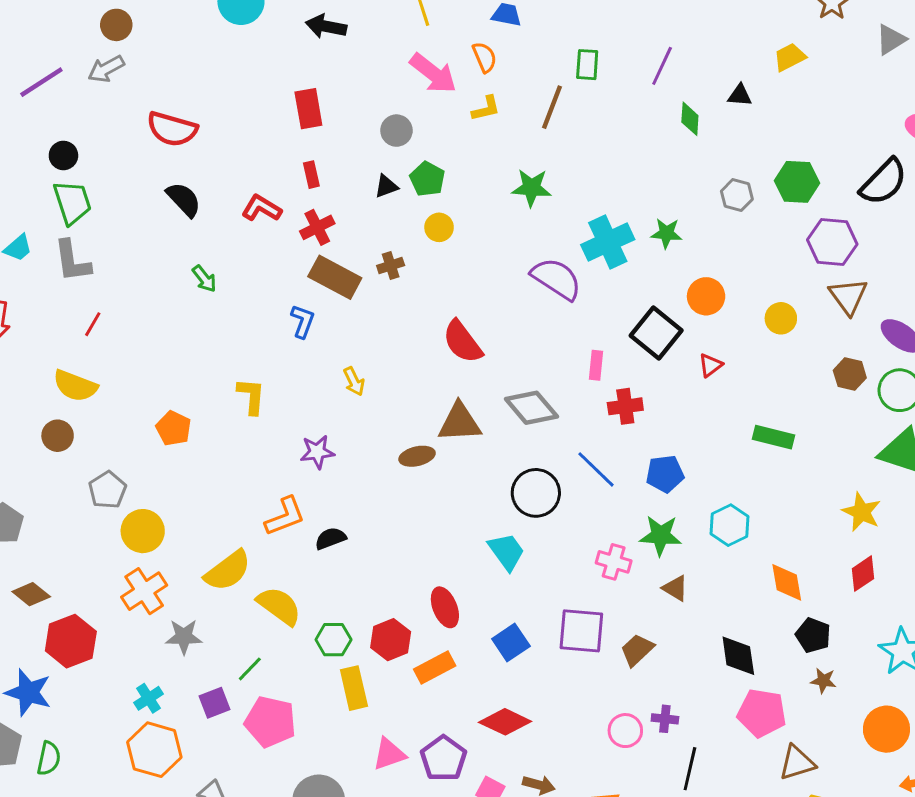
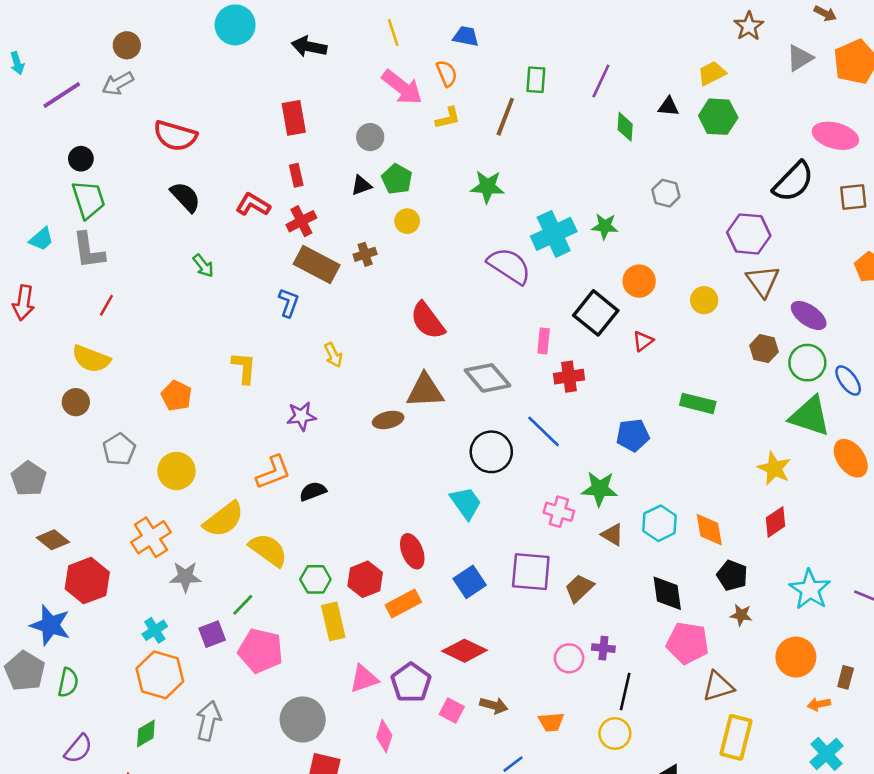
green hexagon: (797, 182) -> (718, 117), moved
blue pentagon: (665, 474) -> (633, 435), moved
cyan hexagon: (730, 525) -> (660, 523), moved
yellow circle: (143, 531) -> (176, 471), moved

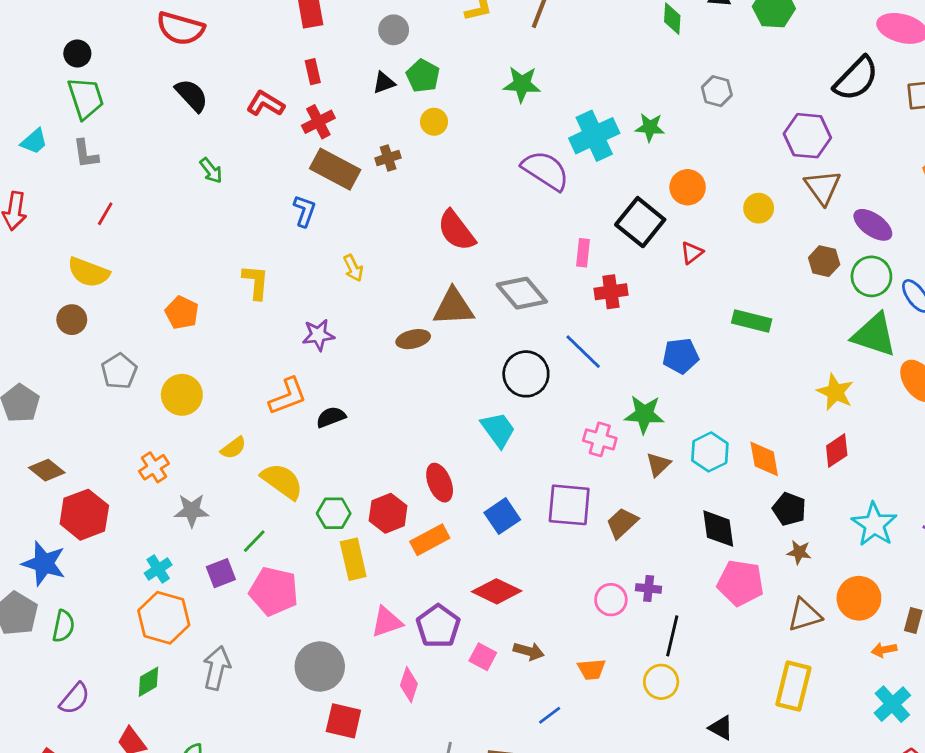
gray L-shape: (89, 250) -> (86, 154), size x0.7
yellow semicircle: (224, 519) -> (233, 448), size x0.6
brown triangle: (612, 535) -> (658, 464), turned 45
orange cross: (151, 537) -> (154, 467), size x0.7
brown triangle: (718, 686) -> (805, 615), moved

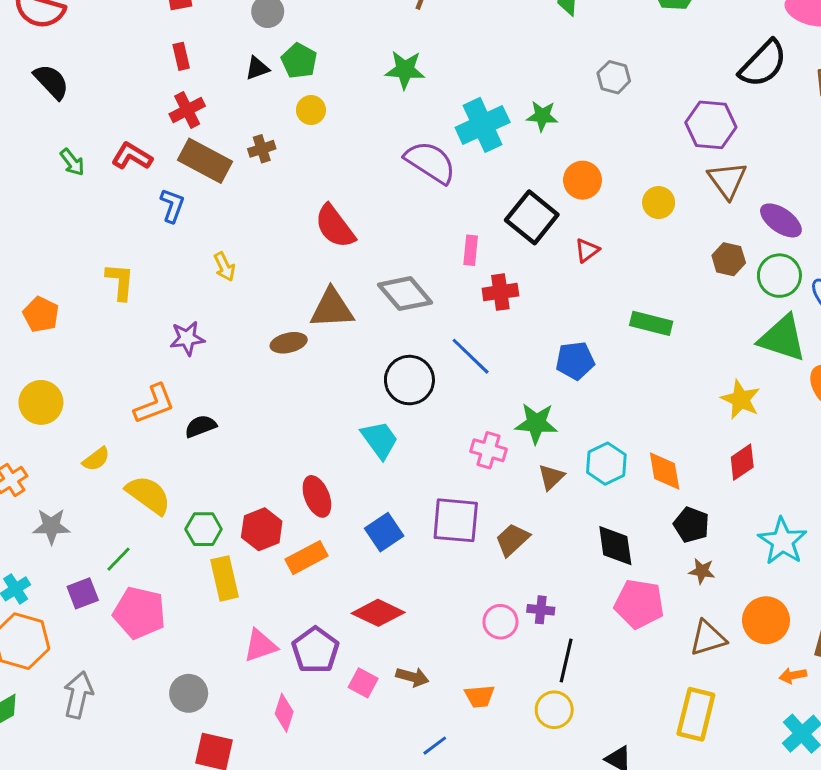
red L-shape: (265, 104) -> (132, 156), moved
gray circle: (320, 667) -> (189, 693), size x0.7

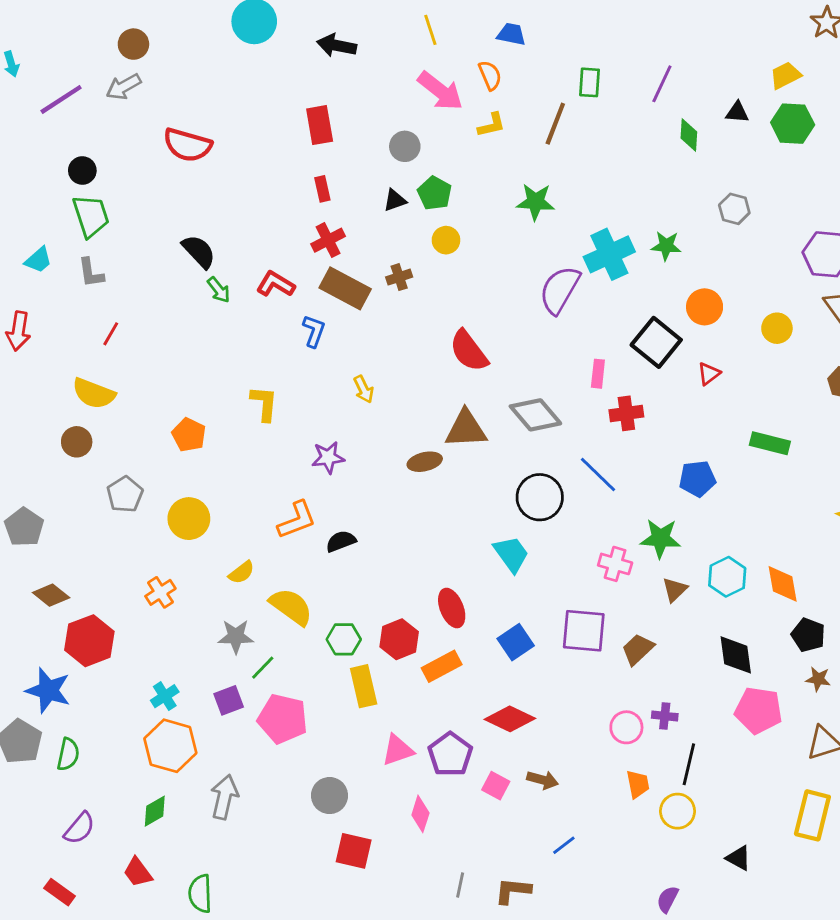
black semicircle: (51, 82) -> (199, 251), moved
purple semicircle: (430, 162) -> (560, 290), turned -93
gray star: (51, 526) -> (236, 636), moved
orange trapezoid: (480, 696) -> (638, 784), moved, turned -96

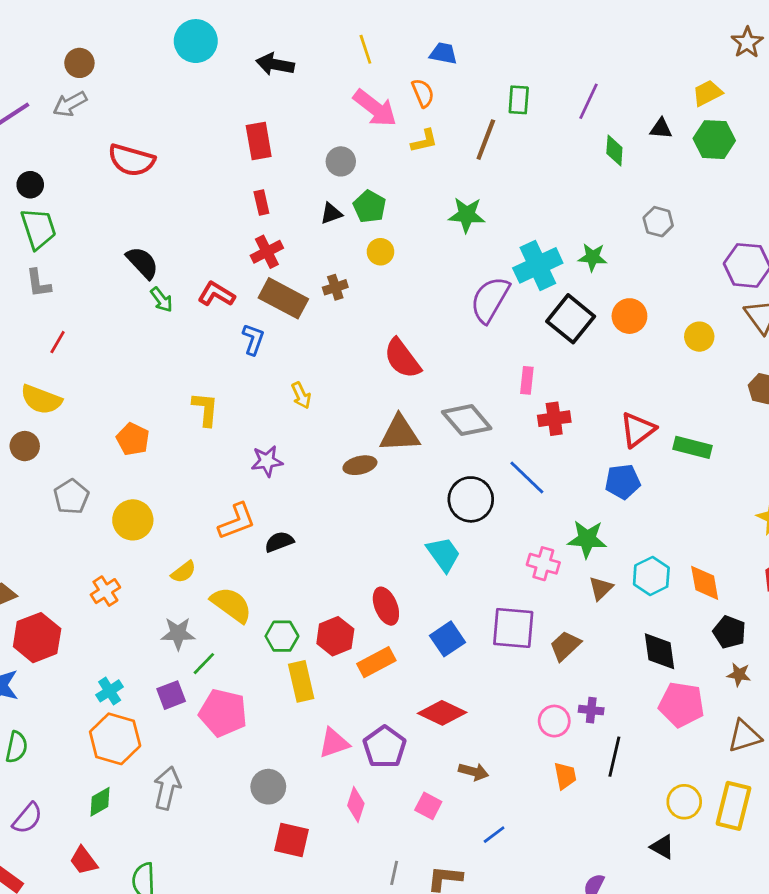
black square: (656, 342) -> (571, 319), moved
red triangle: (709, 374) -> (638, 430), moved, size x1.6
pink square: (496, 786) -> (428, 806), moved
yellow circle: (678, 811) -> (684, 802), moved

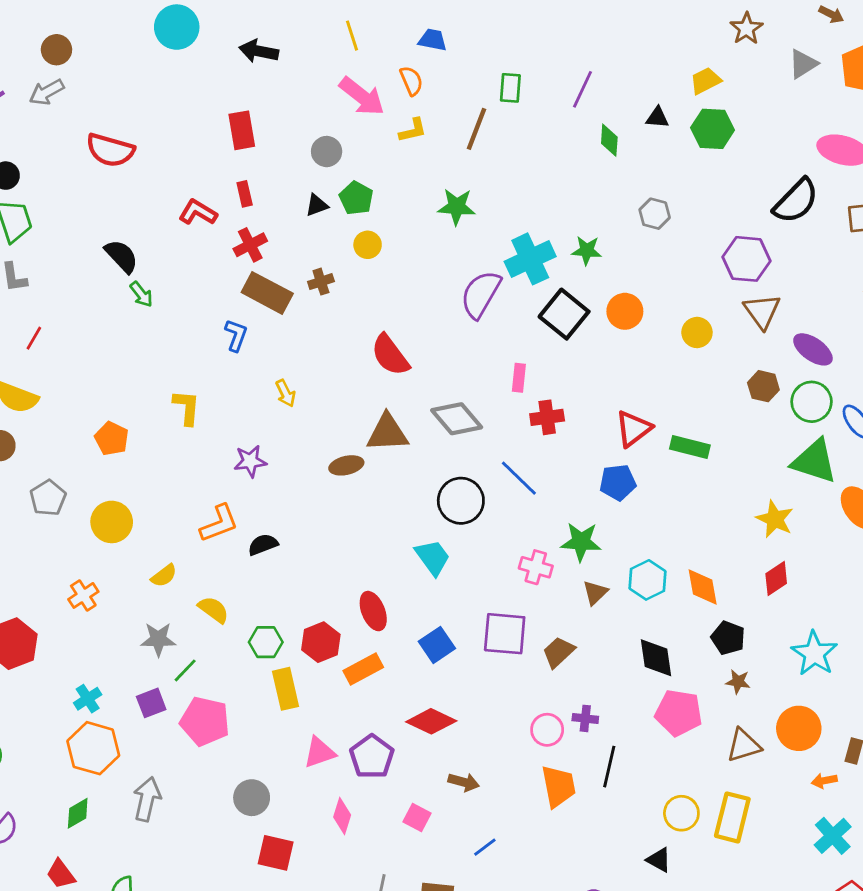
red L-shape: (216, 294) -> (198, 212), moved
yellow semicircle: (231, 605) -> (213, 610), size x0.7
orange trapezoid: (565, 776) -> (558, 786), size x1.5

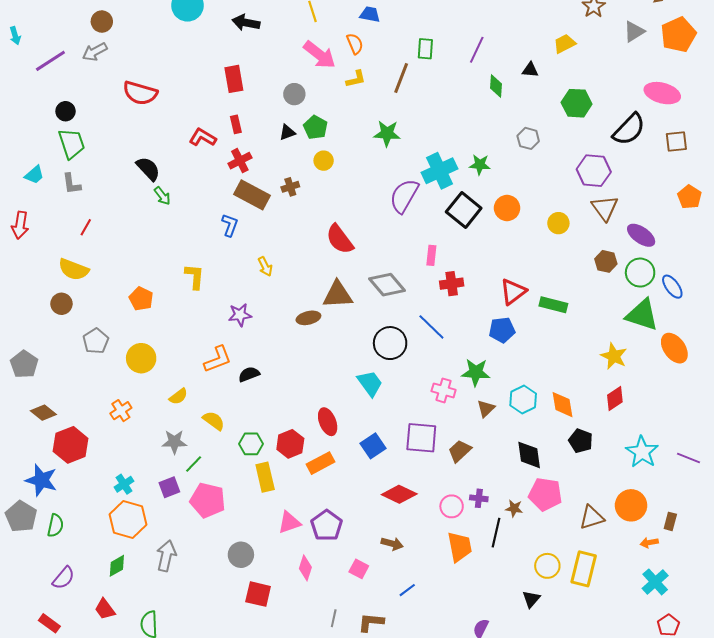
green hexagon: (713, 129) -> (577, 103), moved
brown star: (738, 682) -> (514, 508), moved
red diamond: (431, 721) -> (399, 494), moved
black triangle: (659, 860) -> (531, 599), turned 42

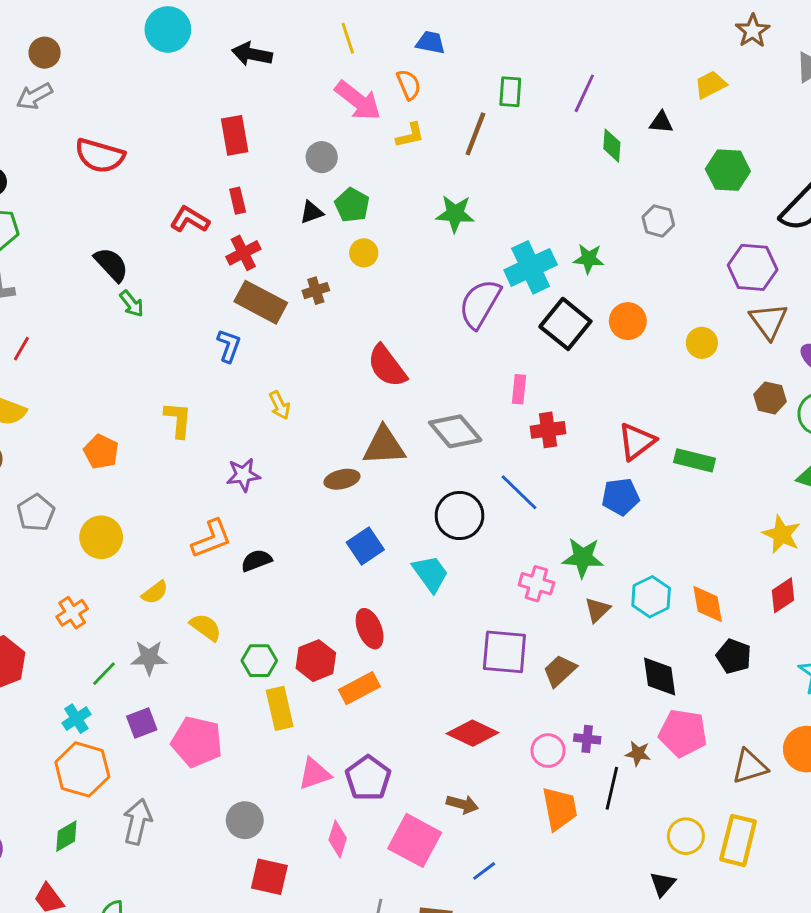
blue square: (373, 446) -> (365, 546), moved
green line: (194, 464) -> (104, 674), moved
pink square: (359, 569) -> (415, 840), size x1.8

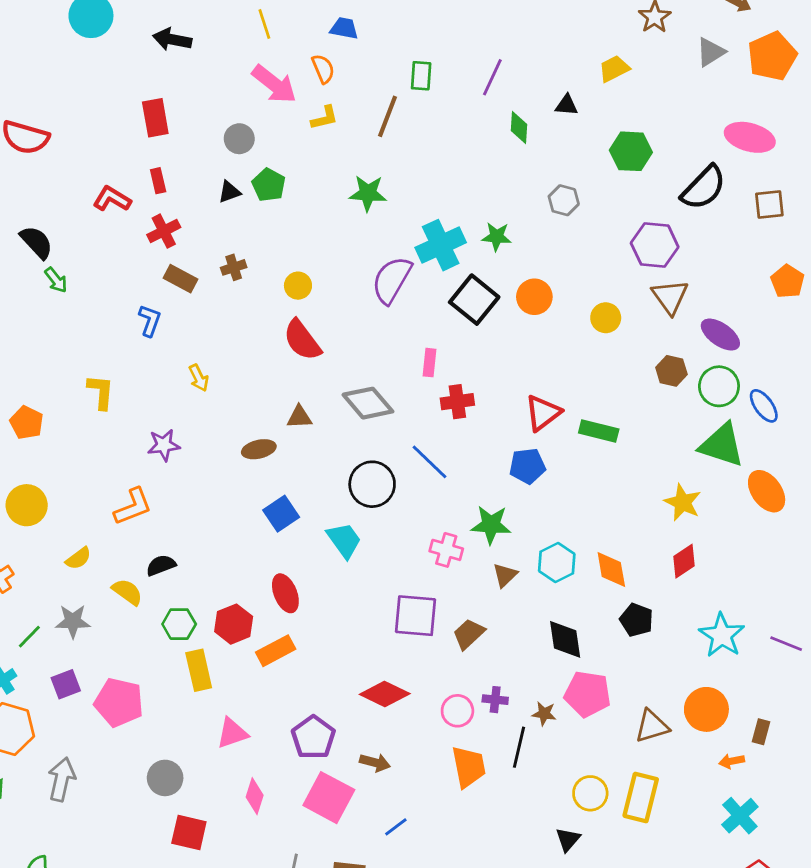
yellow circle: (364, 253) -> (298, 286), moved
brown rectangle: (261, 302) -> (180, 279), size x0.7
brown triangle: (384, 446) -> (299, 417), size x0.6
black semicircle: (256, 560) -> (161, 565), moved
purple pentagon: (368, 778) -> (313, 737), moved

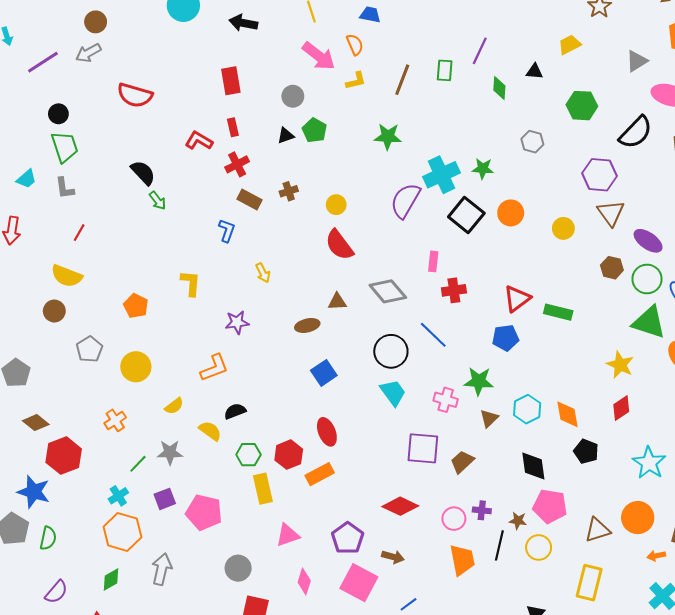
gray triangle: (711, 52) -> (637, 61), moved
green rectangle: (421, 76) -> (445, 70), moved
cyan trapezoid: (344, 540) -> (393, 393), moved
yellow circle: (590, 793) -> (539, 547), moved

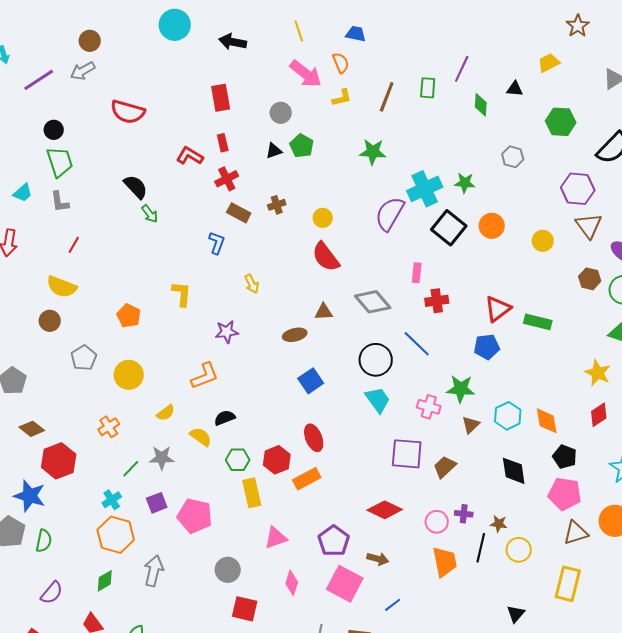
pink pentagon: (550, 506) -> (565, 494), moved

